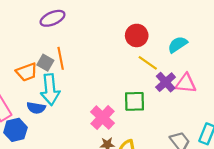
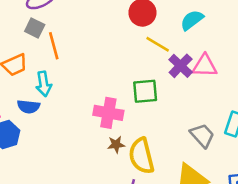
gray square: (45, 63) -> (35, 28), moved
cyan arrow: (50, 90) -> (44, 84), size x0.7
pink cross: (103, 117) -> (108, 113), turned -30

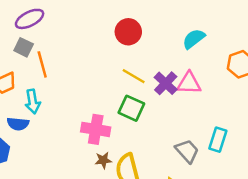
cyan semicircle: (192, 20) -> (194, 39), moved
yellow line: (158, 44) -> (134, 76), moved
green square: (145, 91) -> (131, 108), turned 30

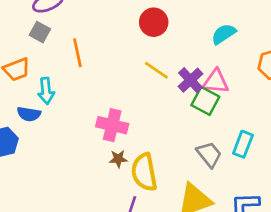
orange line: (42, 64) -> (77, 53), moved
green square: (131, 108) -> (205, 101), moved

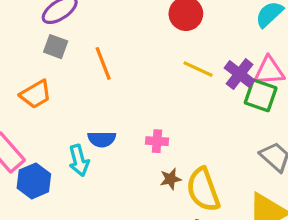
cyan arrow: (46, 91) -> (79, 160), moved
blue semicircle: (29, 114) -> (102, 139), moved
pink cross: (112, 125) -> (157, 141), size x0.6

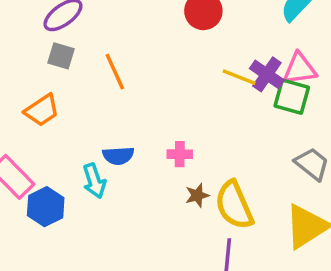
yellow line: (198, 69) -> (239, 77), moved

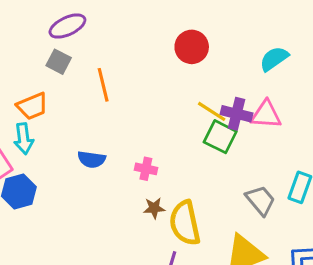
purple cross: (267, 74) -> (236, 114), turned -32
green square: (292, 97) -> (220, 137), moved
cyan arrow: (94, 181) -> (24, 139), moved

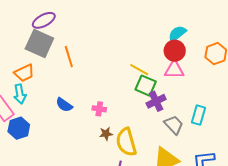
red circle: (192, 47) -> (175, 51), moved
gray square: (59, 62) -> (39, 43), size x1.8
purple cross: (236, 114) -> (156, 101), moved, turned -36
blue semicircle: (92, 159) -> (64, 105), turned 30

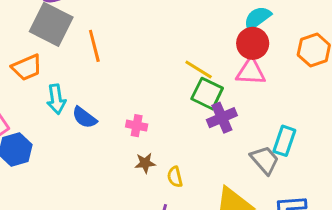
cyan arrow: (20, 94) -> (56, 99), moved
gray trapezoid: (174, 125) -> (265, 160), moved
yellow semicircle: (126, 142) -> (175, 177), size x0.5

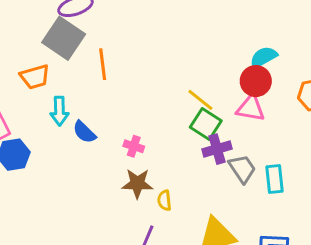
cyan rectangle: (284, 141) -> (274, 179), turned -32
gray trapezoid: (265, 160) -> (242, 169), moved
brown star: (145, 163) -> (137, 183), size x1.5

